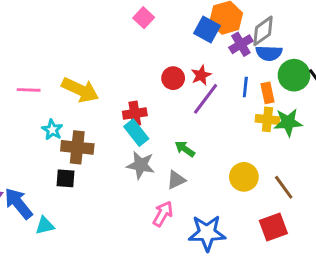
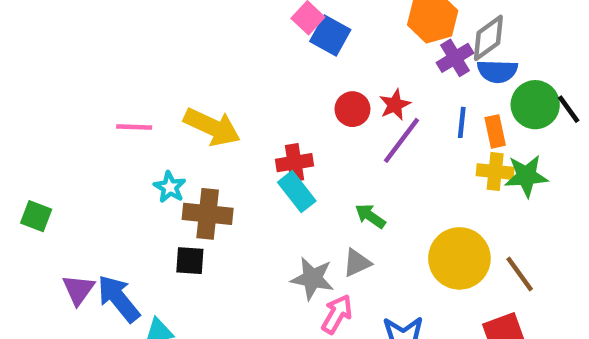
blue square: (207, 29) -> (330, 36), moved
gray star: (141, 165) -> (312, 278), moved
yellow circle: (244, 177) -> (459, 258), size x1.4

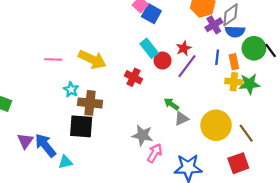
red circle: (352, 109) -> (162, 61), moved
red cross: (295, 163) -> (133, 77), turned 36
cyan rectangle: (297, 192) -> (149, 48), moved
black square: (190, 261) -> (81, 126), size x1.6
gray triangle: (357, 263) -> (181, 119), moved

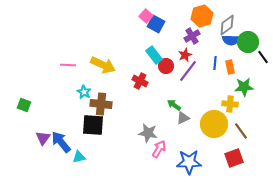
purple cross: (214, 25) -> (192, 36), moved
green circle: (254, 48) -> (248, 42), moved
yellow cross: (234, 82) -> (230, 104), moved

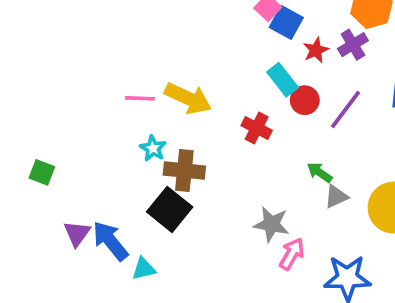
red star: (185, 55) -> (316, 50), moved
pink line: (68, 65) -> (140, 98), moved
black square: (93, 125) -> (170, 209), turned 35

